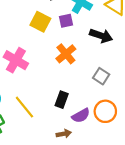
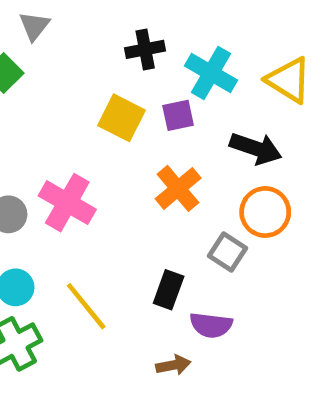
gray square: (101, 76) -> (227, 252), moved
orange circle: (105, 111) -> (265, 212), moved
purple semicircle: (81, 116) -> (211, 325), turned 36

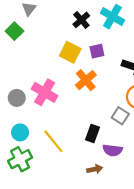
black cross: (145, 49) -> (81, 20), turned -30
cyan cross: (211, 73) -> (112, 17), moved
orange cross: (178, 188) -> (86, 80), moved

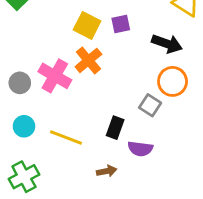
orange cross: (86, 80) -> (88, 60), moved
yellow line: (53, 141) -> (66, 137), turned -30
green cross: (20, 159) -> (24, 177), moved
brown arrow: (95, 169) -> (107, 171), moved

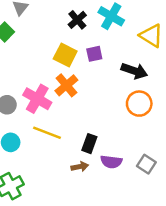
gray square: (150, 105) -> (146, 164), moved
yellow line: (66, 137) -> (47, 133), moved
brown arrow: (107, 171) -> (80, 167), moved

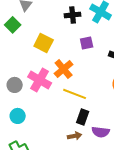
black cross: (77, 20) -> (73, 15), turned 35
yellow square: (65, 55) -> (44, 43), moved
yellow line: (47, 133) -> (75, 94), moved

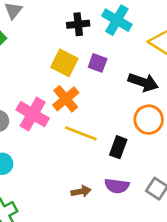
yellow square: (44, 43) -> (64, 63), moved
purple square: (87, 43) -> (98, 63), turned 32
black rectangle: (83, 117) -> (118, 147), moved

